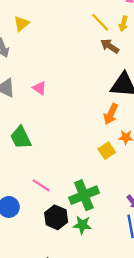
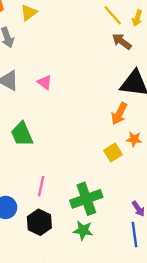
pink line: (41, 185) -> (41, 186), turned 66
black hexagon: (56, 217) -> (39, 222), moved

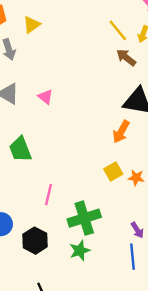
orange star: (134, 139) -> (136, 178), moved
pink line: (41, 186) -> (49, 195), moved
green star: (83, 230) -> (80, 251), turned -30

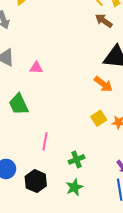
pink triangle: (45, 97) -> (36, 68), moved, turned -32
orange arrow: (121, 132) -> (103, 84), turned -78
green cross: (84, 218) -> (76, 159), size x0.6

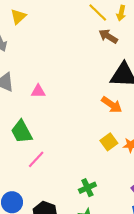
pink line: (45, 141) -> (36, 159), moved, turned 36

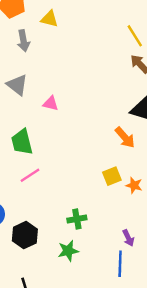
yellow triangle: (18, 17) -> (49, 19), turned 42

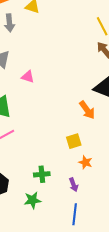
orange star: (134, 185) -> (85, 162), moved
purple arrow: (128, 238) -> (74, 185), moved

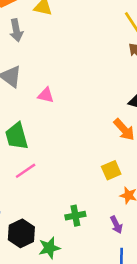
green star: (32, 200) -> (49, 248), moved

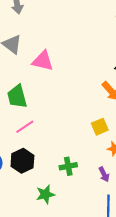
pink triangle: (46, 95) -> (43, 61), size x1.5
black hexagon: (21, 233) -> (22, 161), moved

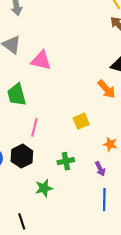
pink line: (25, 127) -> (34, 127), moved, turned -42
yellow square: (100, 127) -> (81, 121), moved

